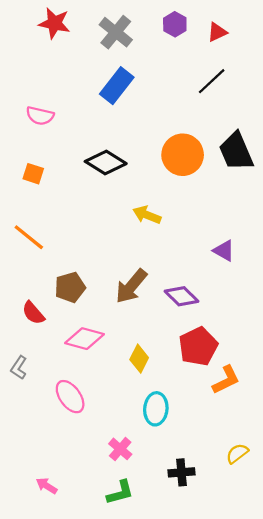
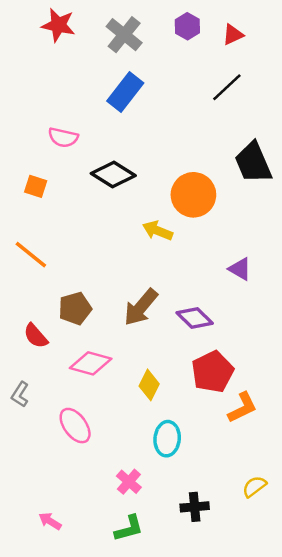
pink semicircle: (40, 116) -> (63, 137), moved
orange circle: (183, 155) -> (193, 195), moved

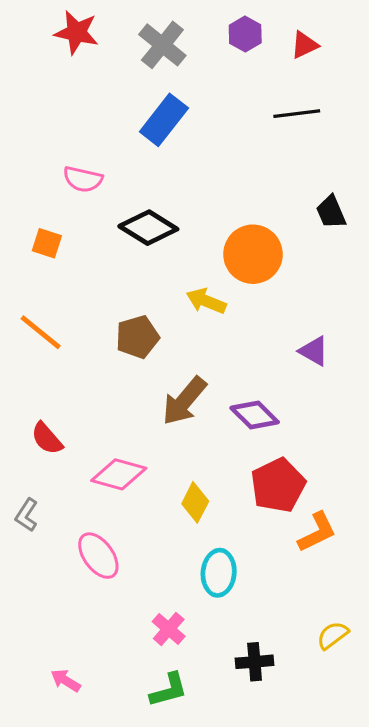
black line: (227, 87) -> (297, 114), turned 36
black trapezoid: (253, 163) -> (331, 212), size x0.6
brown pentagon: (75, 308) -> (137, 337), moved

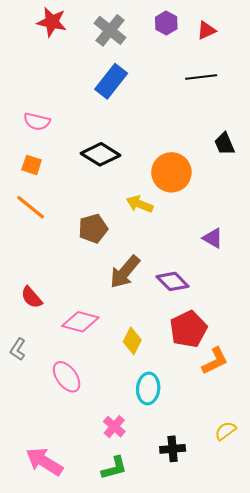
pink semicircle: (83, 179) -> (37, 121), moved
orange line: (41, 332) -> (31, 207), moved
pink arrow: (66, 681) -> (44, 462), size x1.8

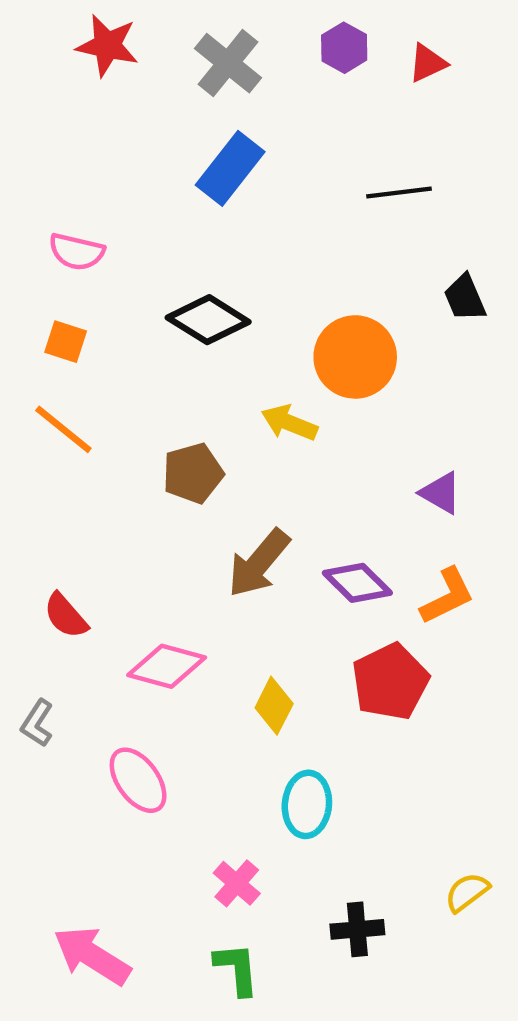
black line: (201, 77) -> (399, 192), moved
orange L-shape: (215, 361) -> (447, 596), moved
green L-shape: (114, 468) -> (237, 969), turned -80

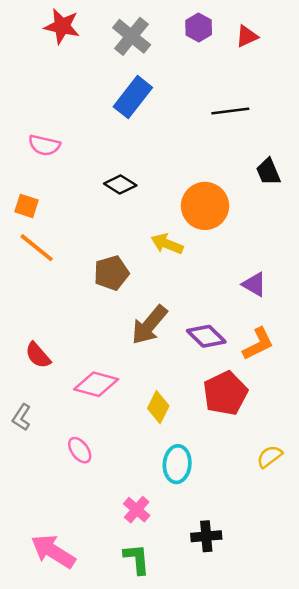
black diamond: (208, 320) -> (120, 184), size x0.7
orange square: (66, 342) -> (27, 206), moved
pink ellipse: (138, 780) -> (80, 450), size x0.7
yellow semicircle: (467, 892) -> (270, 456), moved

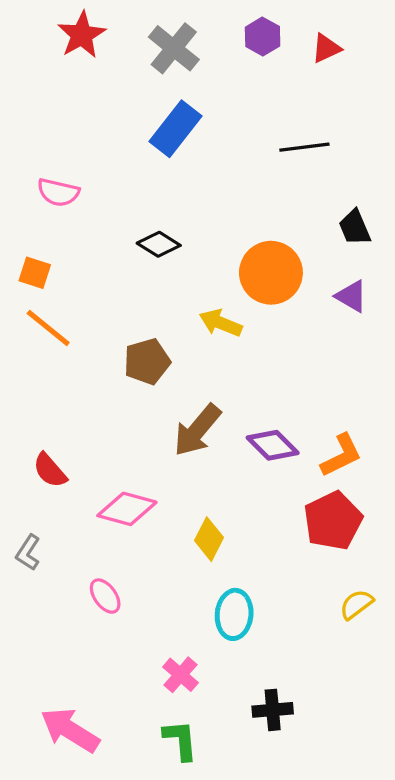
red star: (62, 26) -> (82, 35), turned 30
purple triangle: (254, 284) -> (351, 296), moved
red pentagon: (225, 393) -> (333, 521), moved

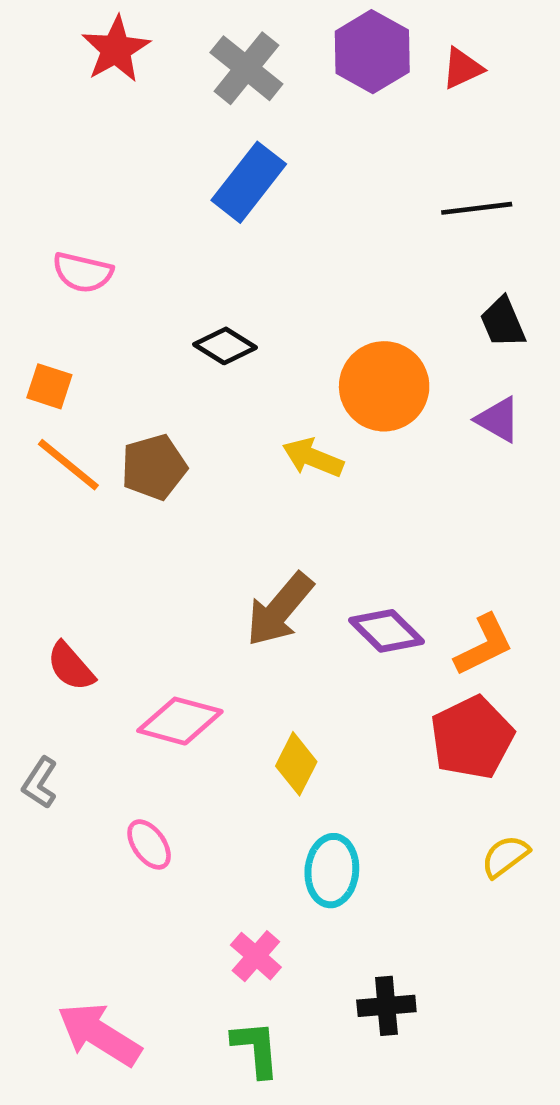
purple hexagon: (263, 37) -> (372, 52), size x1.5
black line: (304, 147) -> (477, 208), moved
brown pentagon: (147, 362) -> (154, 467), moved

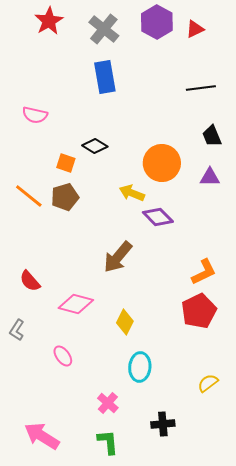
blue rectangle: (249, 182) -> (105, 77), turned -48
orange square: (49, 386) -> (66, 163), moved
purple triangle: (498, 420) -> (210, 177), turned -30
purple diamond: (386, 631) -> (158, 217), moved
yellow semicircle: (505, 856) -> (208, 383), moved

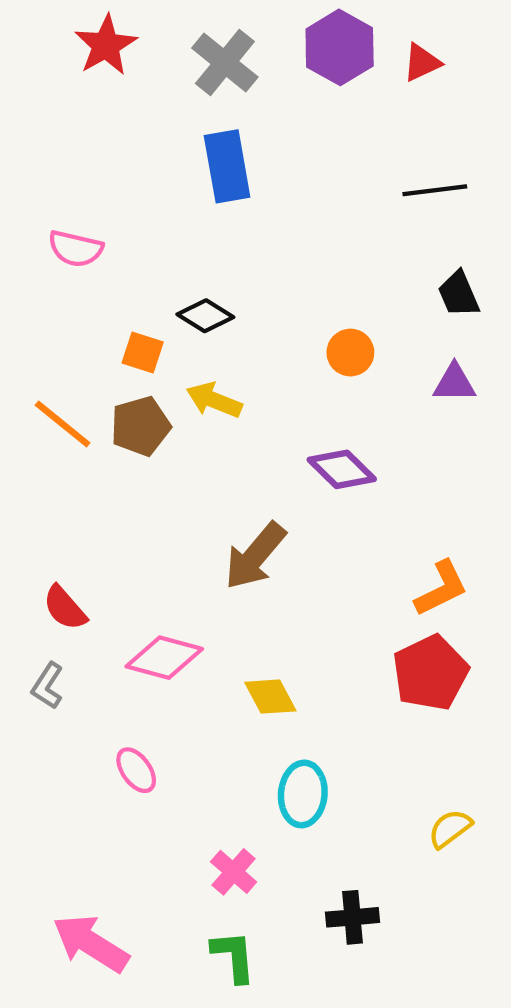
orange circle: (162, 163) -> (350, 353), size x0.6
yellow arrow: (132, 193) -> (214, 400), moved
yellow diamond: (125, 322) -> (270, 697), turned -55
gray L-shape: (17, 330) -> (47, 686), moved

